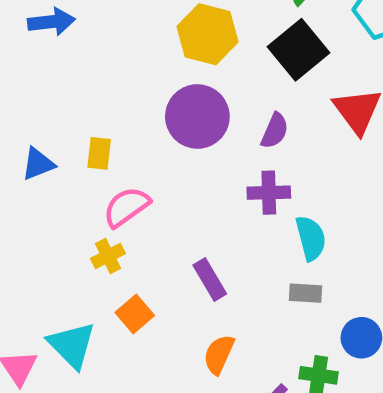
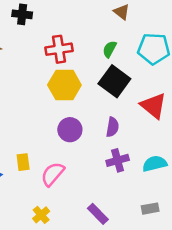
purple circle: (197, 116) -> (70, 130), size x0.7
pink semicircle: (126, 207) -> (53, 174), moved
cyan semicircle: (311, 238) -> (155, 164), moved, turned -75

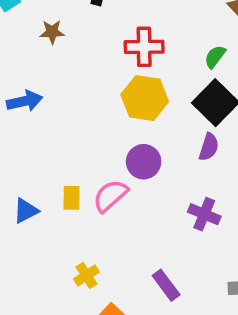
purple semicircle: (112, 127) -> (209, 147), moved
purple cross: (118, 160) -> (204, 214), turned 30
pink semicircle: (53, 174) -> (110, 196), moved

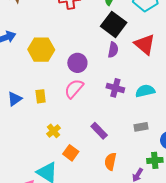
yellow hexagon: (145, 98) -> (41, 50), moved
pink semicircle: (110, 196) -> (74, 89), moved
yellow rectangle: (71, 198) -> (41, 96), moved

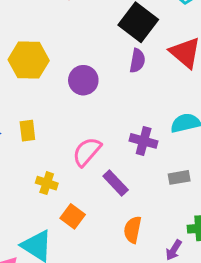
purple cross: (115, 88) -> (144, 141), moved
pink semicircle: (74, 89) -> (87, 152), moved
yellow cross: (54, 131) -> (47, 183), turned -32

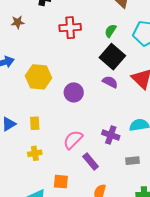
purple semicircle: (137, 61) -> (110, 82), turned -77
yellow cross: (47, 183) -> (35, 153), moved, turned -32
orange square: (73, 216) -> (61, 182), turned -35

